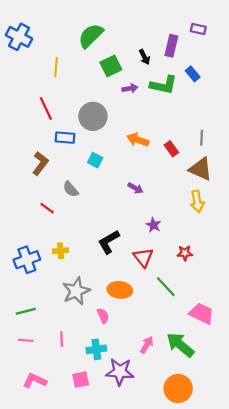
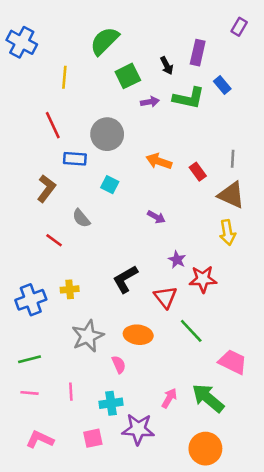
purple rectangle: (198, 29) -> (239, 27), moved, turned -72
red star: (185, 253) -> (203, 279), moved, size x1.5

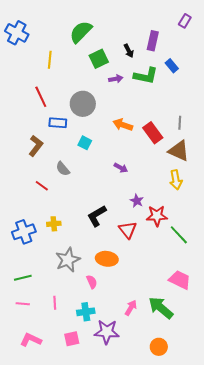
red rectangle: (198, 172) -> (153, 133), size x1.5
green line: (191, 331) -> (179, 235), moved
orange circle: (205, 449) -> (159, 347), size x0.7

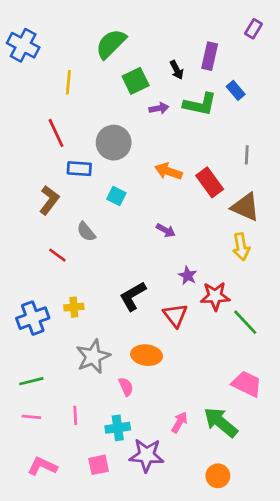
gray line: (180, 123) -> (247, 155), moved

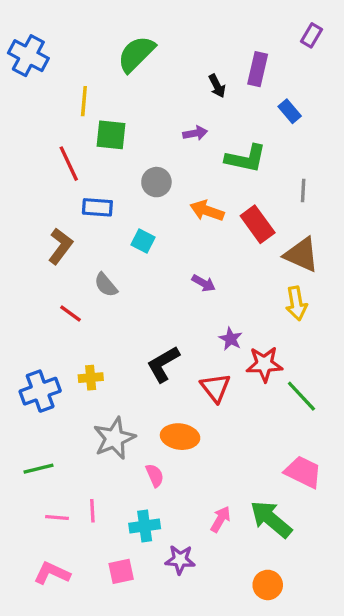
green square: (136, 81) -> (111, 135), moved, turned 32
green L-shape: (200, 104) -> (246, 158), moved
gray circle: (114, 143) -> (156, 182), moved, size x0.7
pink line: (31, 417) -> (57, 518), moved
purple star: (147, 455) -> (180, 560), size x0.7

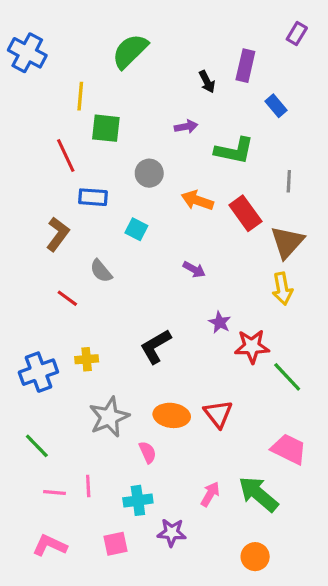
brown triangle: (301, 255) -> (287, 242), turned 48
red triangle: (215, 388) -> (218, 414), moved
green line: (38, 469) -> (37, 446), turned 60

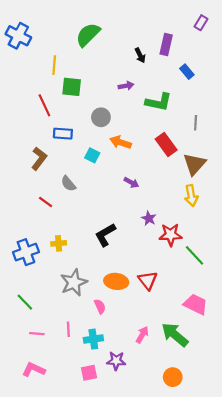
orange arrow: (197, 200) -> (121, 142), moved
pink line: (88, 486) -> (68, 329), moved
pink square: (115, 544) -> (89, 373), moved

